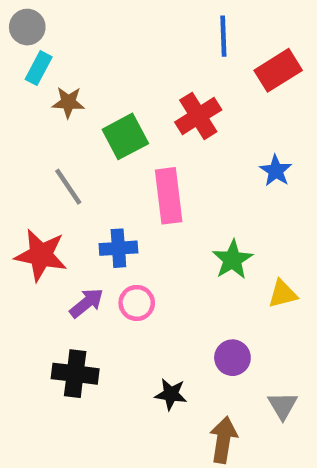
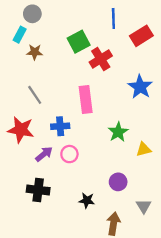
gray circle: (27, 27) -> (32, 14), moved
green square: (125, 136) -> (79, 42), moved
blue star: (276, 171) -> (140, 87), size x1.5

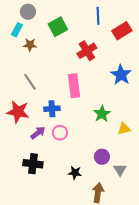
green square: (79, 42) -> (58, 27), moved
gray triangle: (144, 206) -> (120, 170), moved

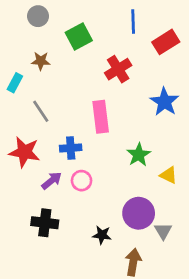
cyan rectangle: (17, 30) -> (15, 83), moved
yellow triangle: (124, 129) -> (169, 175), turned 40
purple circle: (102, 157) -> (139, 213), size x1.5

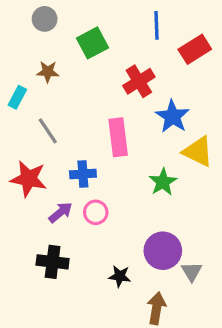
blue star: (164, 102) -> (172, 116), moved
yellow triangle: (169, 175) -> (198, 152), moved, size x1.5

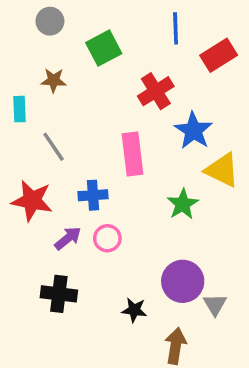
cyan rectangle: (17, 97) -> (19, 109), turned -30

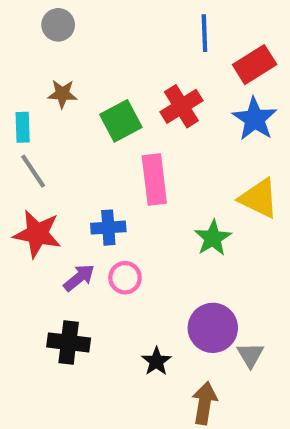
green square: (104, 48) -> (121, 121), moved
blue star: (193, 131) -> (255, 119), moved
gray line: (54, 147) -> (33, 171), moved
black star: (134, 310) -> (156, 361), turned 30

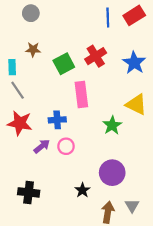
red rectangle: (255, 65) -> (134, 15), moved
black cross: (69, 342) -> (29, 192), moved
gray triangle: (250, 355) -> (132, 206), moved

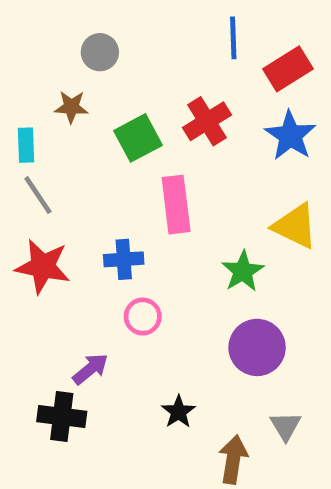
gray circle: (31, 13) -> (100, 52), moved
red rectangle: (134, 15) -> (288, 69), moved
purple arrow: (42, 146) -> (90, 369), moved
purple circle: (112, 173) -> (257, 347), moved
gray triangle: (132, 206) -> (286, 426), moved

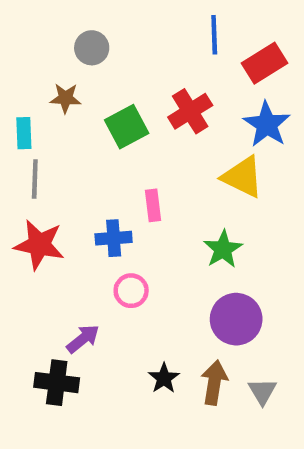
gray line: (38, 195) -> (35, 179), turned 36
pink rectangle: (176, 205) -> (153, 205), moved, size x0.6
yellow triangle: (295, 226) -> (243, 177), moved
brown arrow: (233, 459) -> (214, 383), moved

